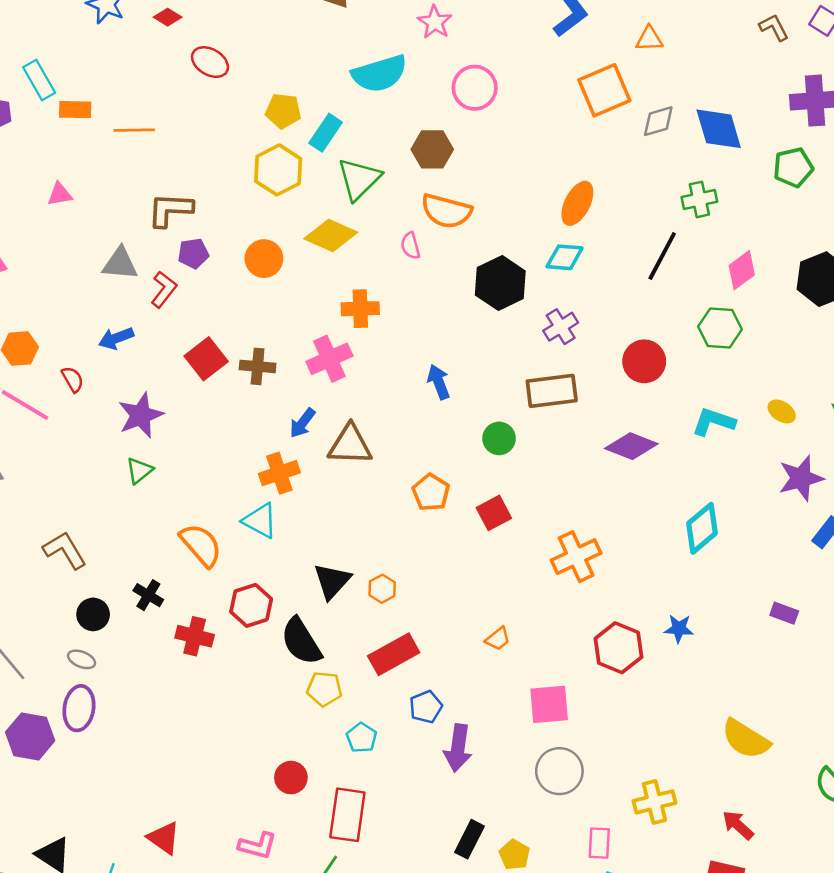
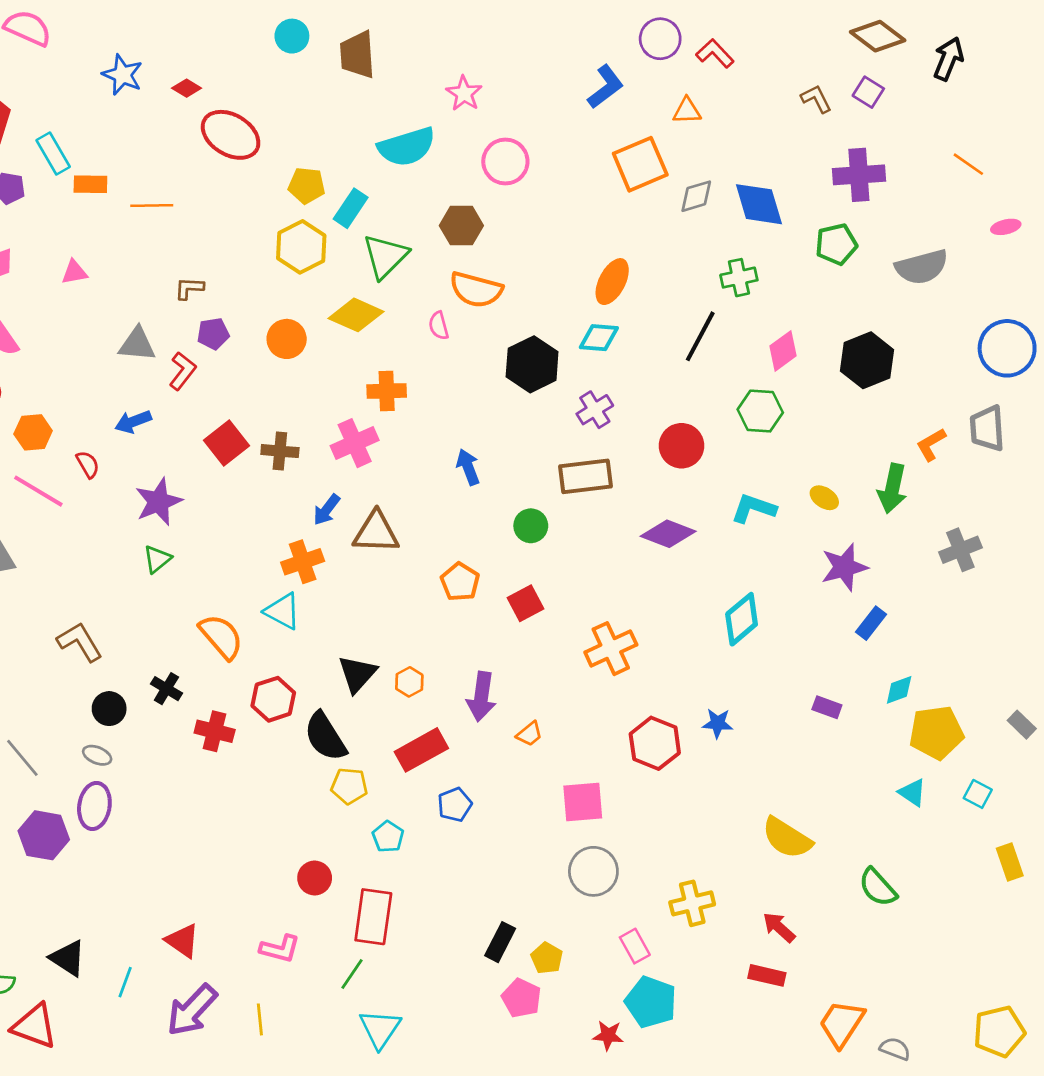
red ellipse: (210, 62) -> (231, 135), size x1.5
brown L-shape: (170, 210) -> (189, 288), size x0.6
purple arrow: (458, 748) -> (481, 697), moved
pink rectangle: (599, 843) -> (635, 946), turned -32

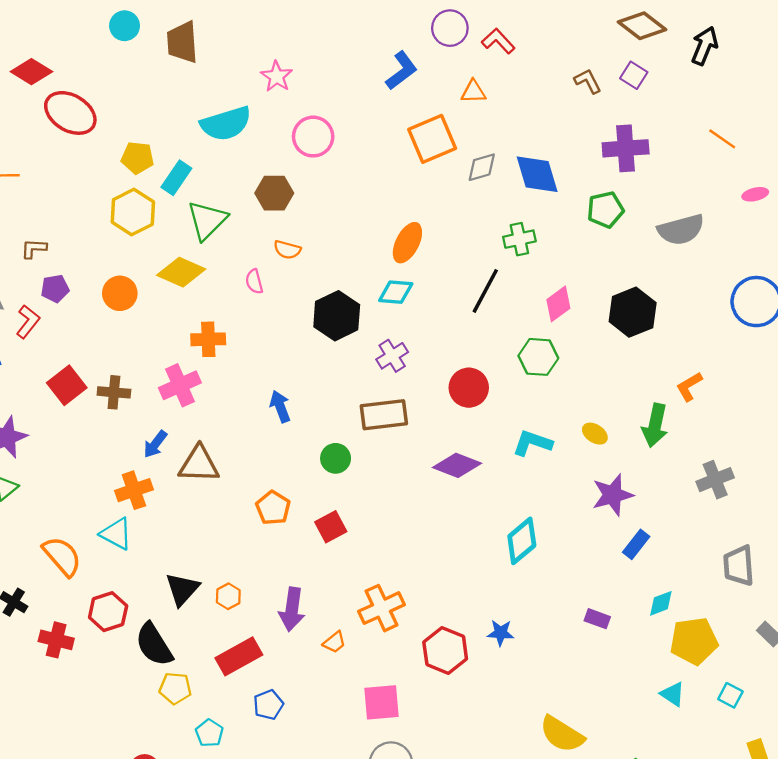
red diamond: (187, 88) -> (31, 72), size x1.6
orange semicircle: (476, 290) -> (287, 250), size x0.6
gray trapezoid: (987, 428) -> (739, 566), moved
orange cross: (611, 649) -> (382, 608), moved

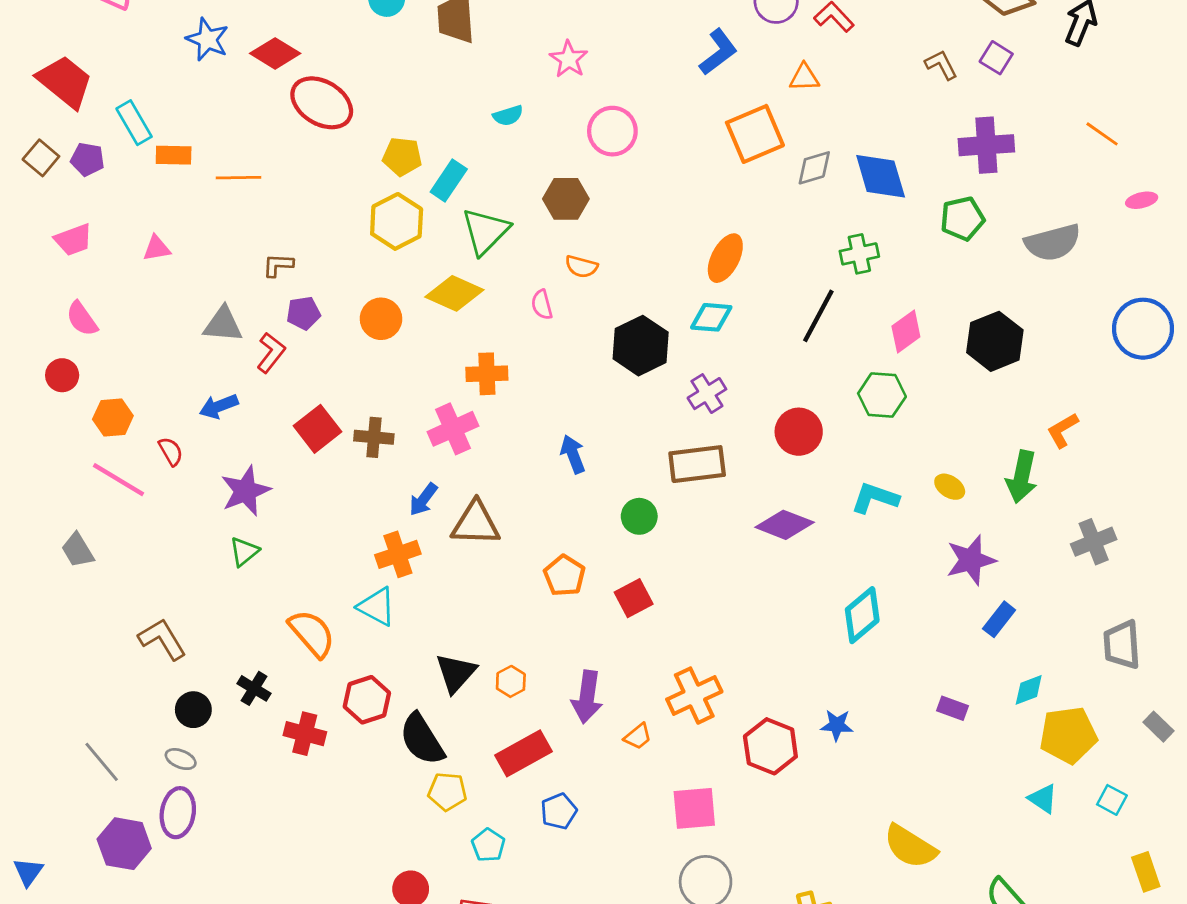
cyan semicircle: (226, 124) -> (508, 116), size x0.5

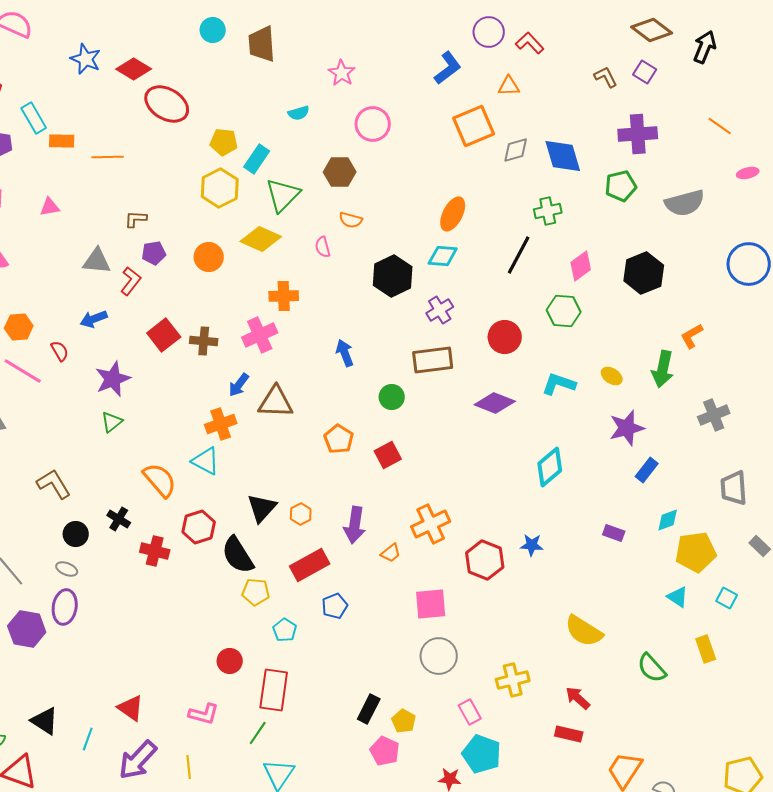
yellow rectangle: (1146, 872) -> (706, 649), moved

